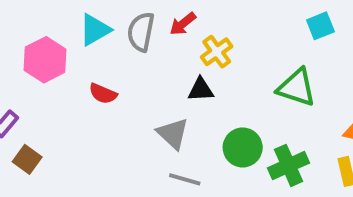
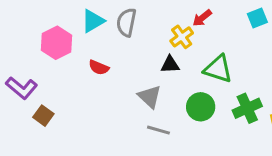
red arrow: (183, 24) -> (202, 18), moved
green triangle: (297, 88) -> (218, 69), moved
green cross: (289, 165) -> (247, 108), moved

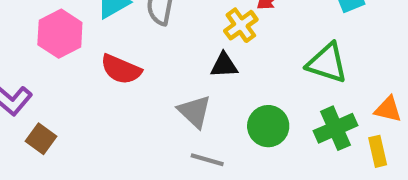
red semicircle: (99, 67) -> (121, 69), size x1.4
green triangle: (218, 69) -> (327, 63), moved

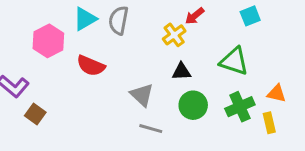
black triangle: (224, 65) -> (181, 72), moved

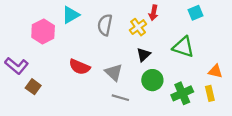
red arrow: (195, 16) -> (153, 13), turned -40
gray semicircle: (119, 20) -> (105, 25), moved
red semicircle: (91, 66) -> (80, 67), moved
black triangle: (181, 72) -> (144, 55), turned -40
green cross: (240, 107) -> (182, 93), moved

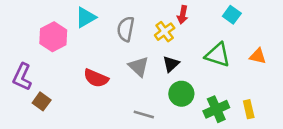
cyan square: (195, 13) -> (232, 15), turned -32
purple L-shape: (17, 66) -> (22, 77), turned 75
orange triangle: (215, 71) -> (258, 56), moved
gray triangle: (114, 72) -> (139, 67), moved

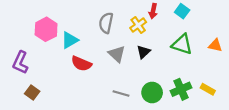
cyan square: (232, 15) -> (182, 11), moved
cyan triangle: (86, 17) -> (70, 40), moved
green circle: (181, 94) -> (152, 93), moved
brown square: (42, 101) -> (32, 93), moved
yellow rectangle: (249, 109) -> (208, 89), turned -48

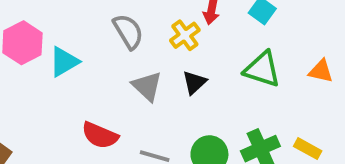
gray semicircle: (106, 23) -> (128, 31), turned 138
red semicircle: (81, 64) -> (100, 135), moved

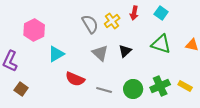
yellow cross: (185, 35) -> (112, 21), moved
cyan triangle: (64, 62) -> (56, 54), moved

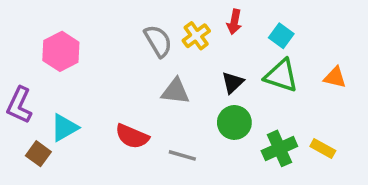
cyan square: (161, 13) -> (281, 36), moved
black triangle: (125, 51) -> (233, 83), moved
gray triangle: (100, 53) -> (175, 91), turned -36
cyan triangle: (56, 54) -> (64, 128), moved
green circle: (133, 89) -> (234, 122), moved

